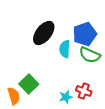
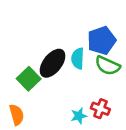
black ellipse: (44, 33) -> (53, 63), moved
green square: (29, 84) -> (29, 79), moved

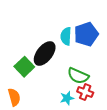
cyan semicircle: (78, 58) -> (66, 36), moved
green semicircle: (108, 66) -> (78, 76), moved

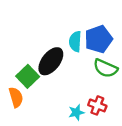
green semicircle: (78, 76) -> (105, 68), moved
orange semicircle: (14, 97) -> (16, 97), moved

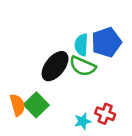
green semicircle: (105, 68) -> (83, 66), moved
green square: (28, 76) -> (36, 105), moved

